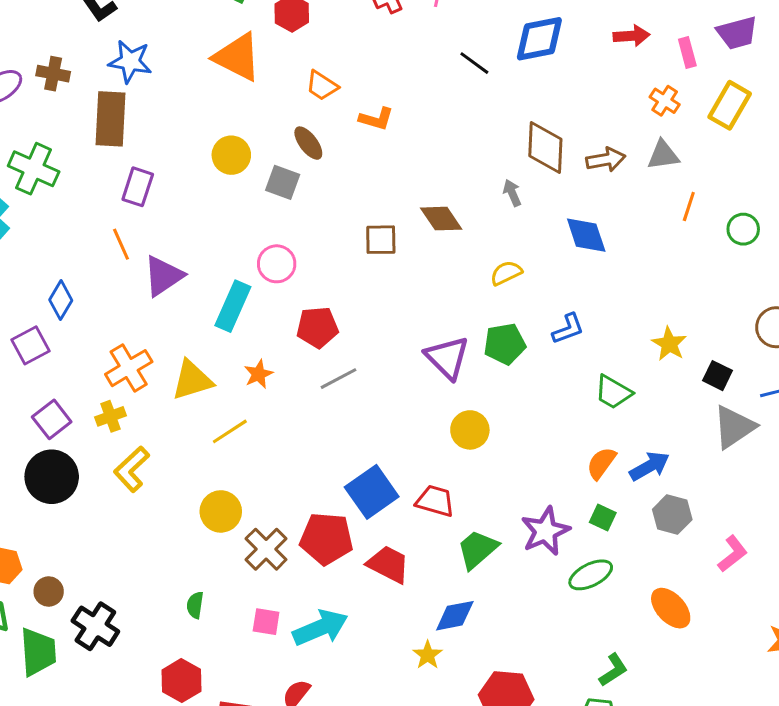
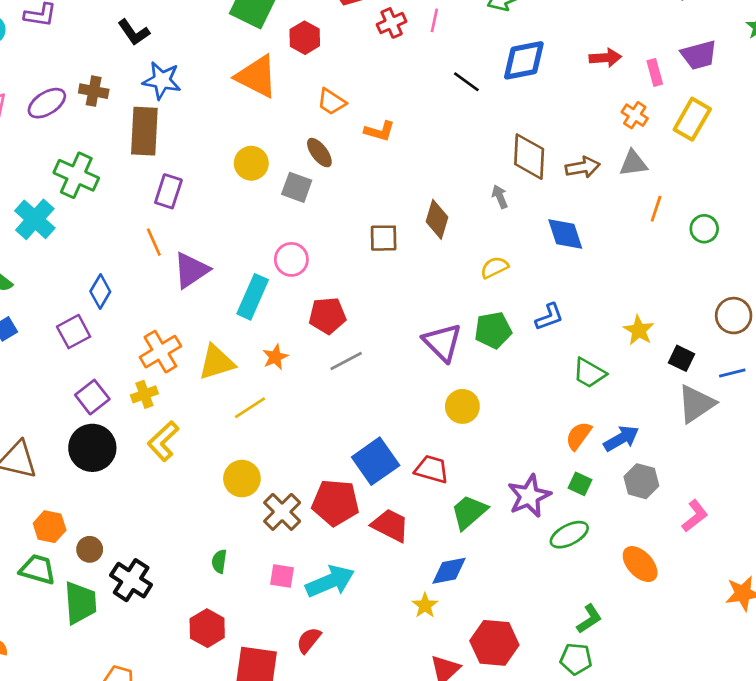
brown diamond: (441, 219) -> (437, 219), turned 51

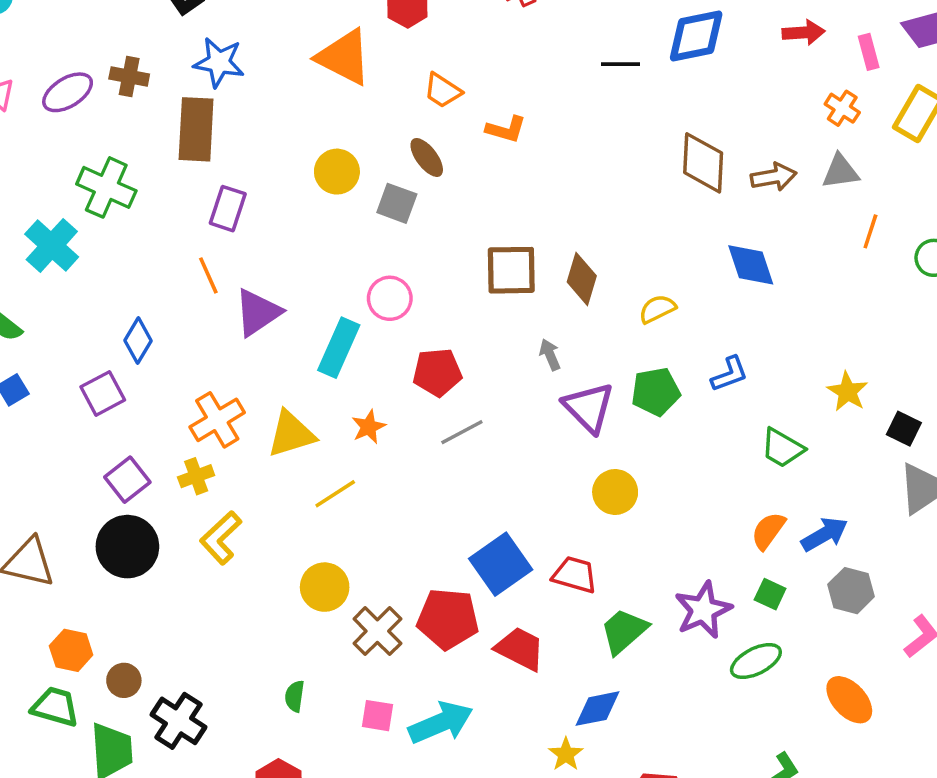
black line: (466, 82) -> (620, 64), turned -36
gray arrow: (500, 197) -> (550, 355), moved
brown diamond: (437, 219) -> (582, 279), moved
brown square: (384, 238) -> (511, 270), size x1.4

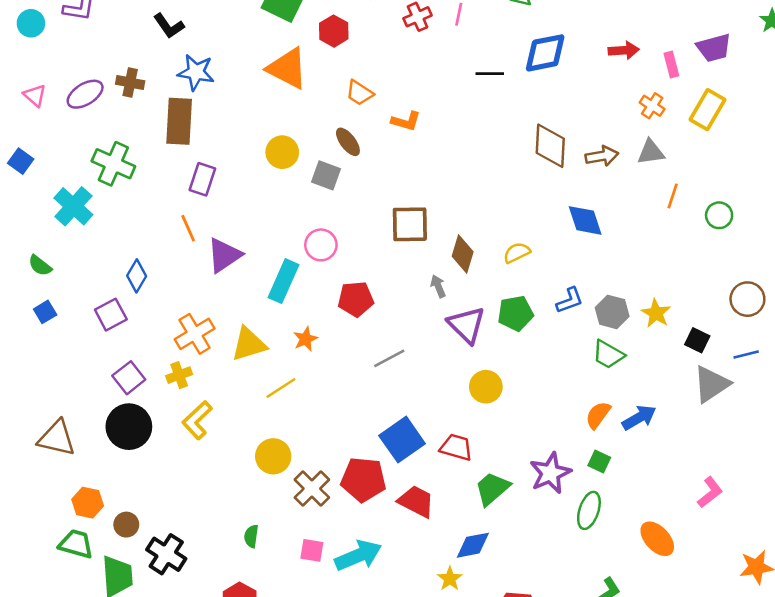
brown diamond: (582, 279) -> (463, 254), moved
gray line: (462, 432) -> (389, 358), moved
gray hexagon: (851, 591) -> (612, 312), moved
green ellipse: (756, 661) -> (589, 510), turned -45

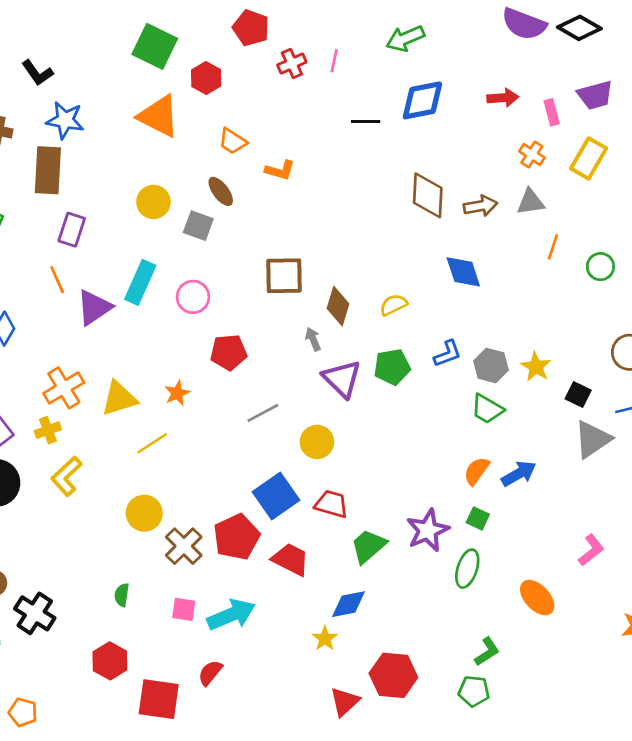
cyan rectangle: (284, 281) -> (140, 282), moved
yellow circle: (486, 387) -> (317, 442), moved
red pentagon: (363, 479) -> (237, 537), turned -30

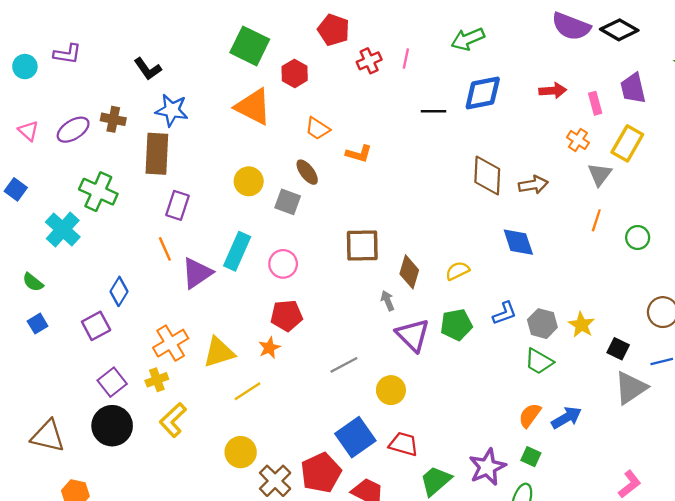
purple trapezoid: (595, 95) -> (633, 88), turned 92
gray triangle: (531, 202) -> (600, 174), moved, turned -45
red pentagon: (229, 352) -> (287, 316), moved

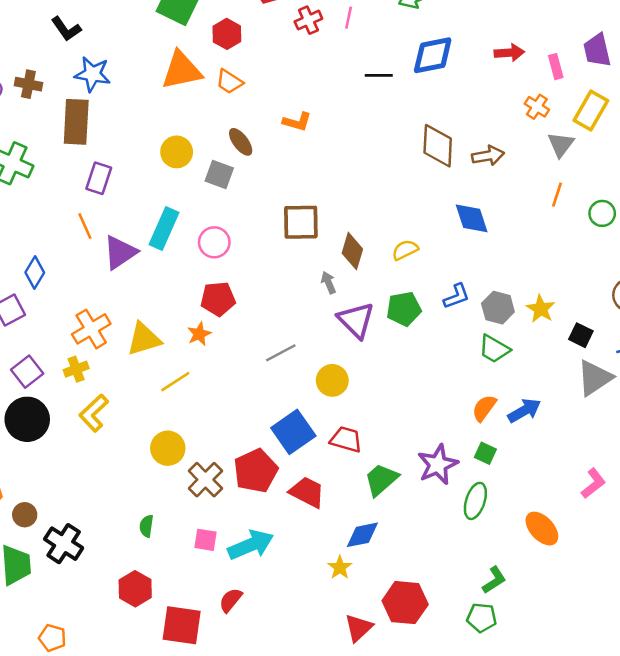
orange triangle: (253, 107) -> (182, 70), turned -39
orange trapezoid: (318, 129) -> (229, 82), moved

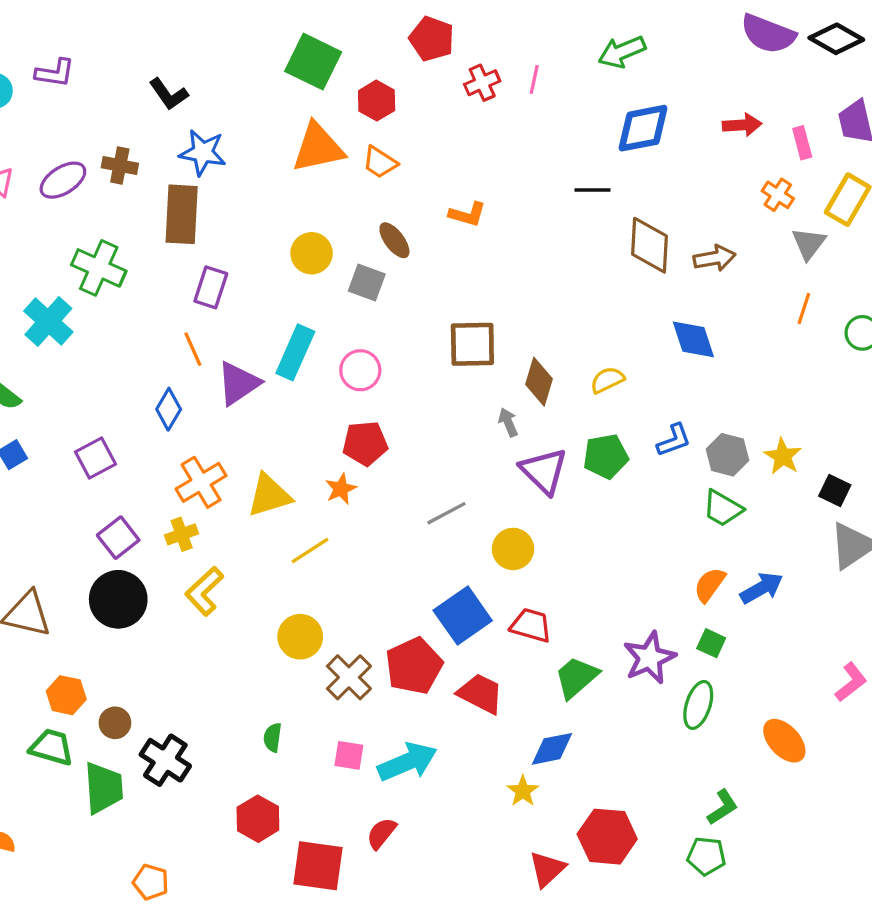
black line: (379, 75) -> (593, 190), moved
blue diamond: (35, 272) -> (169, 409), moved

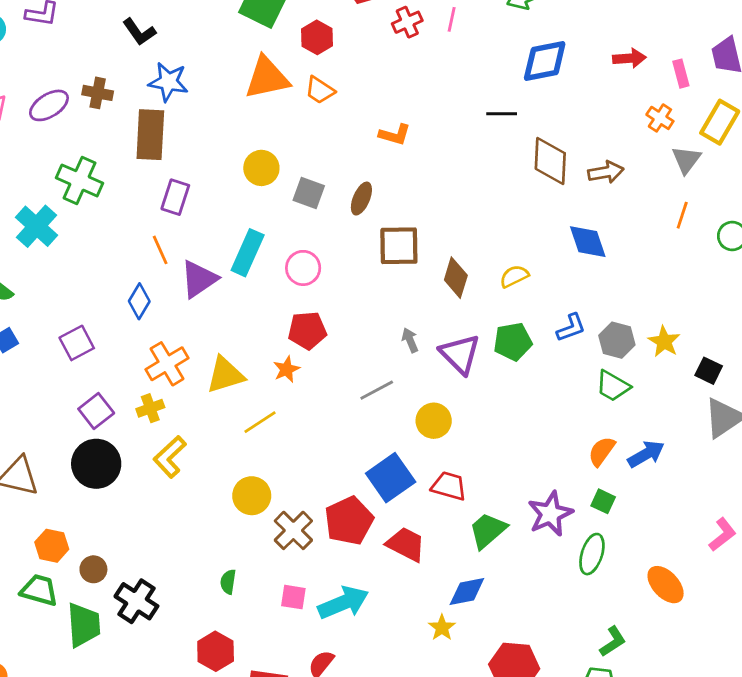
brown ellipse: (394, 240) -> (361, 199), moved, turned 60
gray arrow: (508, 422) -> (410, 340), moved

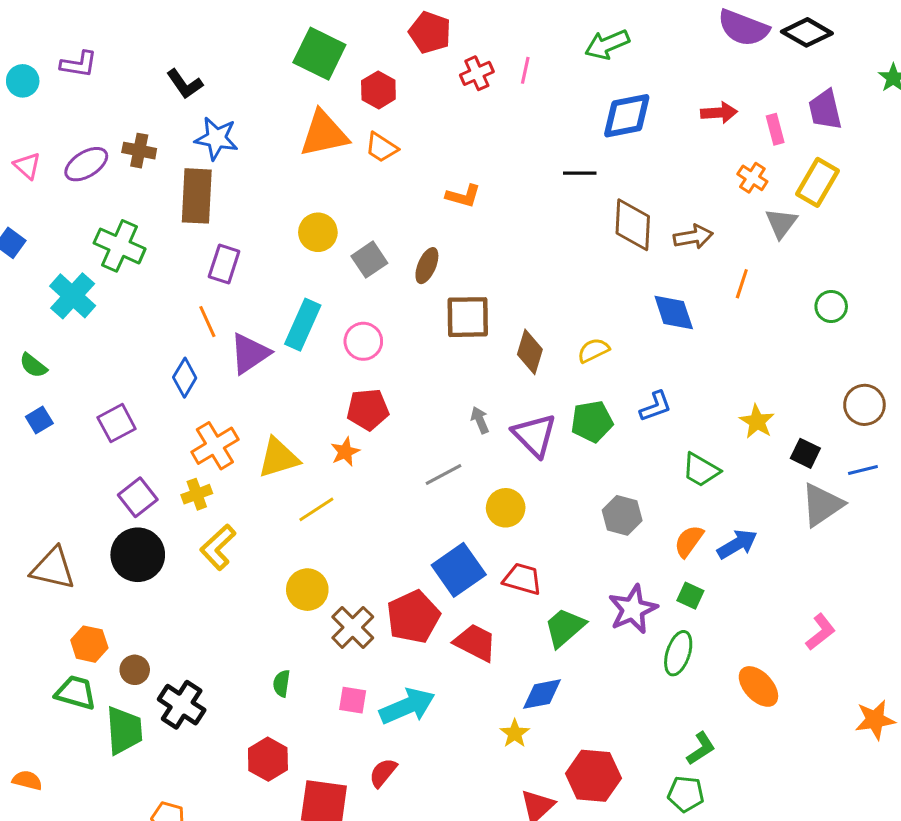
gray square: (309, 193) -> (369, 260), turned 36
orange line: (682, 215) -> (742, 284), moved
gray hexagon: (617, 340) -> (622, 515), moved

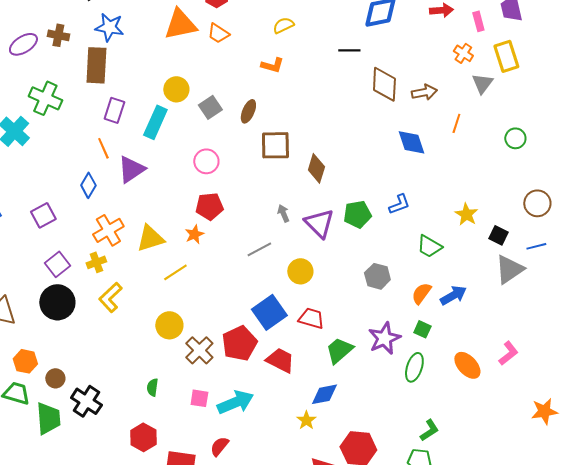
yellow rectangle: (818, 182) -> (506, 56), turned -48
cyan rectangle: (303, 325) -> (155, 122), moved
yellow semicircle: (593, 350) -> (283, 25), moved
orange ellipse: (758, 686) -> (467, 365), moved

